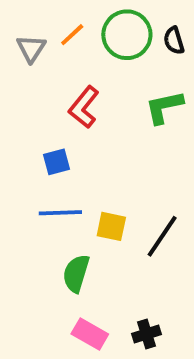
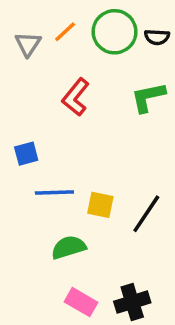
black semicircle: (174, 41) -> (157, 37), turned -70
blue square: (57, 162) -> (26, 154), moved
green semicircle: (76, 273) -> (69, 247), turned 56
black cross: (146, 334) -> (132, 302), size x1.4

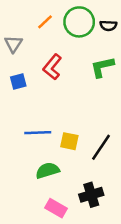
gray triangle: (28, 44) -> (13, 44), moved
blue square: (26, 154) -> (18, 82), moved
black cross: (132, 302) -> (91, 195), moved

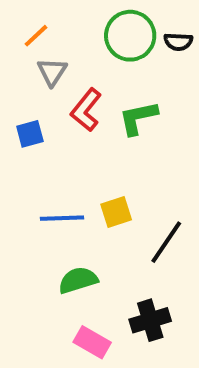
orange line: (45, 22) -> (36, 36), moved
gray triangle: (13, 44) -> (52, 72), moved
green L-shape: (102, 67) -> (138, 118), moved
yellow square: (69, 141) -> (116, 212), moved, turned -30

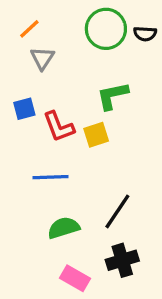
red L-shape: (86, 110) -> (59, 127), moved, turned -60
yellow square: (116, 212) -> (96, 135), moved
black line: (166, 242) -> (117, 211), moved

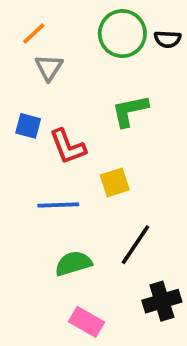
blue square: (24, 109) -> (28, 126), turned 30
yellow square: (96, 135) -> (115, 182), moved
black cross: (122, 260) -> (162, 301), moved

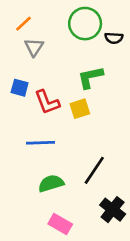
black semicircle: (168, 39) -> (114, 38), moved
yellow square: (115, 182) -> (80, 109), moved
black cross: (162, 301) -> (113, 210), turned -35

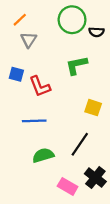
yellow square: (80, 109) -> (93, 108), moved, turned 36
pink rectangle: (60, 224) -> (68, 186), moved

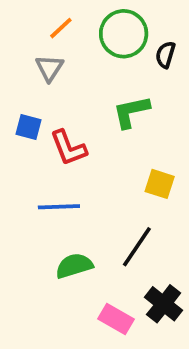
orange line: (20, 20) -> (61, 28), moved
black semicircle: (96, 32) -> (165, 55), turned 104

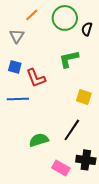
gray triangle: (49, 68) -> (17, 36), moved
blue line: (59, 207) -> (18, 99), moved
black cross: (164, 304) -> (86, 160), turned -30

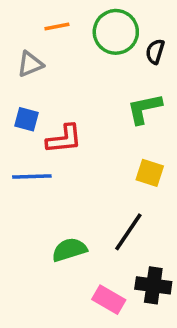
orange line: (32, 15) -> (57, 27), turned 32
gray triangle: (17, 36) -> (30, 64), turned 35
green L-shape: (69, 59) -> (144, 109), moved
red L-shape: (36, 78) -> (64, 139), turned -75

